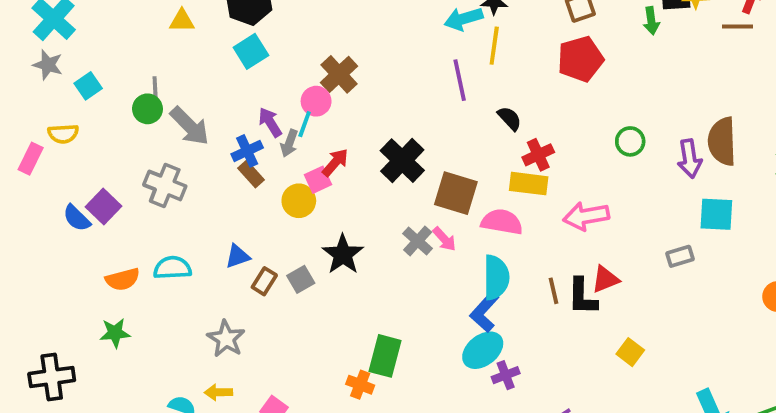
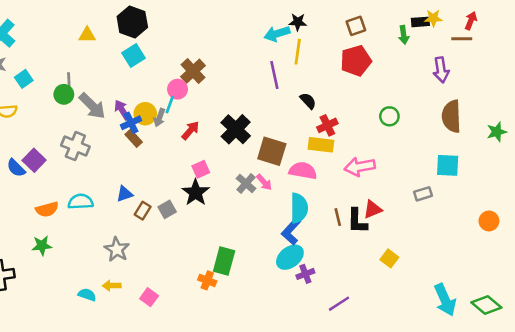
purple arrow: (270, 122) -> (122, 110), moved
purple arrow: (690, 159) -> (441, 70), moved
pink square: (318, 180) -> (201, 169), moved
yellow circle: (299, 201) -> (145, 114), moved

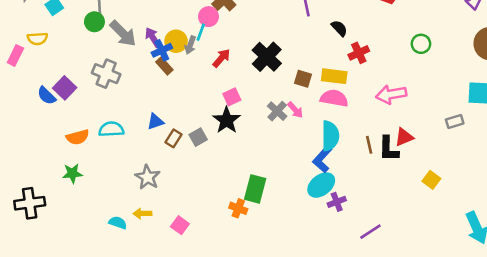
yellow rectangle: (321, 145) -> (334, 76), moved
brown square: (272, 151) -> (303, 79), size x0.6
yellow square: (389, 258) -> (431, 180), moved

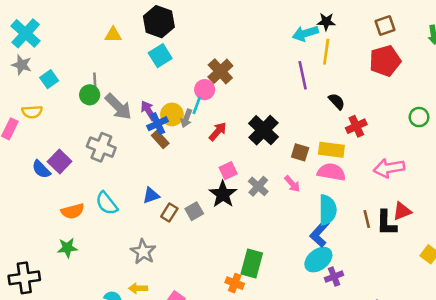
gray cross: (277, 111) -> (258, 186), moved
cyan semicircle: (111, 129) -> (107, 203), turned -125

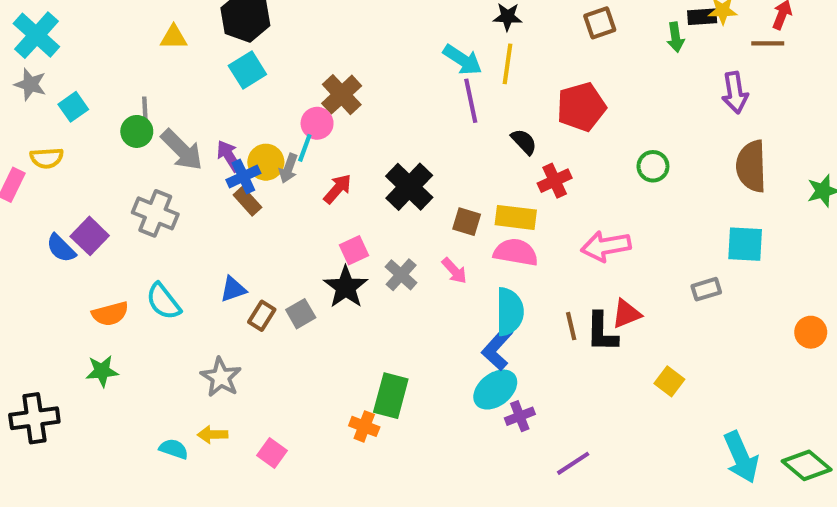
cyan arrow: (305, 33) -> (462, 60), moved, turned -130
red pentagon: (385, 61) -> (581, 107), moved

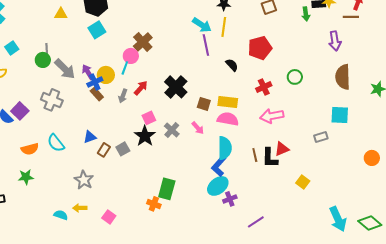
gray arrow: (288, 168) -> (123, 96), moved
red cross: (555, 181) -> (264, 87), moved

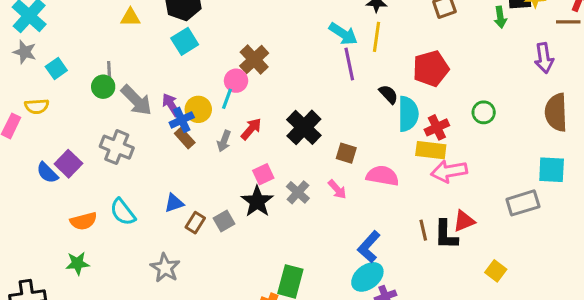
yellow rectangle: (228, 102) -> (431, 150), moved
gray rectangle: (321, 137) -> (523, 203), size x1.5
cyan semicircle: (225, 148) -> (408, 114), moved

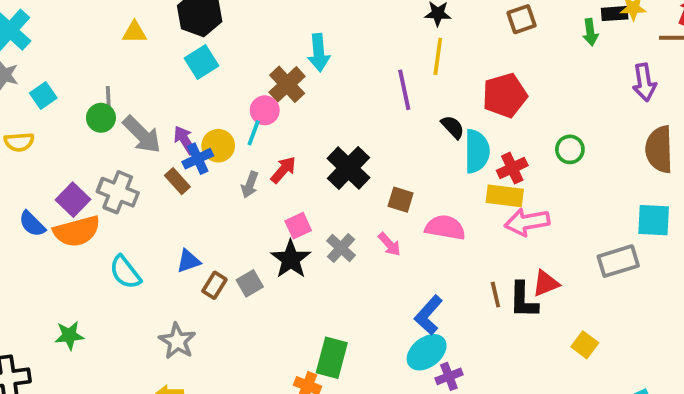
cyan arrow: (343, 34) -> (319, 53), moved, turned 52
brown rectangle: (185, 138) -> (177, 181), moved
purple square: (68, 164) -> (73, 200), moved
orange semicircle: (84, 221) -> (77, 231), moved, size x1.4

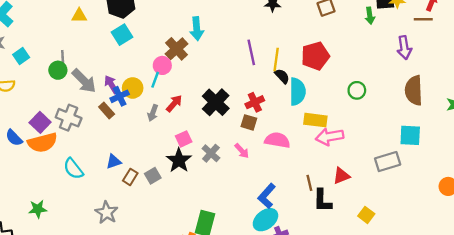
yellow line: (438, 56) -> (276, 60), moved
red cross: (512, 168) -> (255, 102), moved
black L-shape: (523, 300) -> (322, 201), moved

